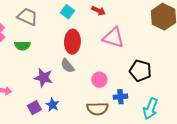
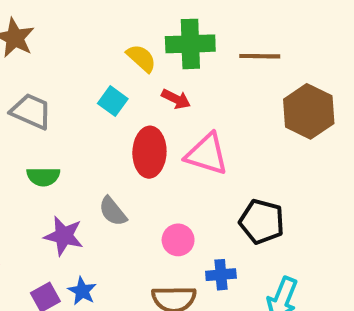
red ellipse: (72, 42) -> (149, 152), moved
green semicircle: (22, 46) -> (43, 177), moved

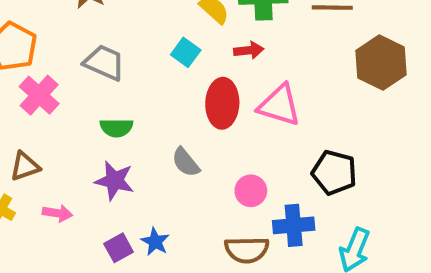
red arrow: (176, 99) -> (249, 50), turned -32
purple star: (64, 236) -> (114, 181), moved
blue cross: (221, 275) -> (294, 225), size x1.4

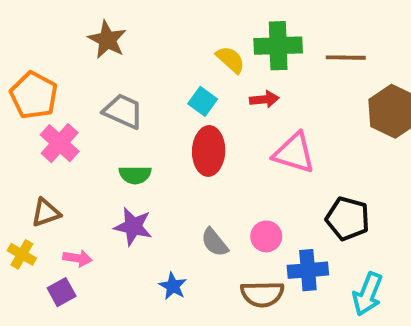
red ellipse: (222, 103) -> (209, 151), moved
gray semicircle: (186, 162) -> (215, 242), moved
purple square: (119, 248) -> (62, 292), moved

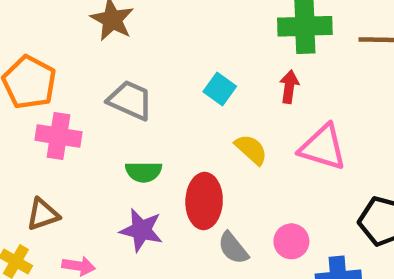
yellow semicircle: (230, 60) -> (251, 149), moved
red arrow: (264, 99) -> (289, 87), turned -76
pink cross: (60, 143) -> (58, 136), turned -33
red ellipse: (209, 151) -> (204, 201), moved

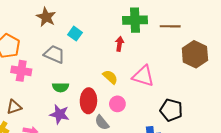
red arrow: (289, 87) -> (119, 44), moved
cyan square: (220, 89) -> (75, 34), moved
pink circle: (291, 241) -> (117, 104), moved

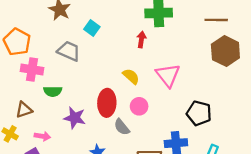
brown line: (170, 26) -> (216, 20), moved
pink triangle: (143, 76) -> (168, 75), turned 35
green semicircle: (61, 87) -> (53, 91), moved

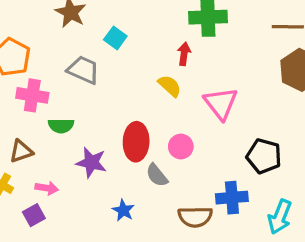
yellow semicircle: (131, 76) -> (170, 86), moved

